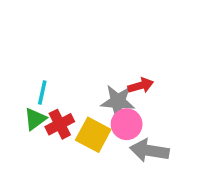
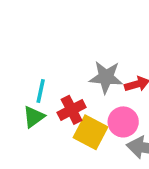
gray star: (118, 101) -> (106, 77), moved
red cross: (60, 124) -> (72, 110), moved

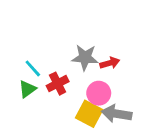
cyan line: (41, 91) -> (33, 68), turned -54
yellow square: (90, 132) -> (89, 114), moved

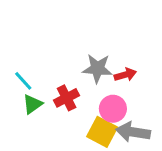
cyan line: (33, 68) -> (23, 81), moved

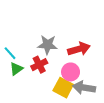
gray star: (97, 68) -> (48, 45), moved
red arrow: (125, 75) -> (79, 49), size x1.5

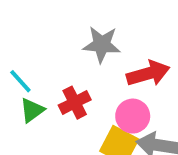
gray star: (48, 45) -> (102, 44), moved

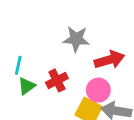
cyan line: (20, 81) -> (18, 65), turned 54

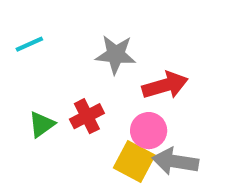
cyan line: (18, 65) -> (29, 44), moved, turned 54

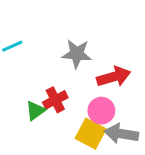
green triangle: (42, 124) -> (35, 111), moved

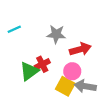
green triangle: (35, 111) -> (29, 71), size x1.5

